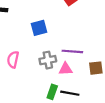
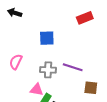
pink triangle: (66, 69) -> (37, 90), moved

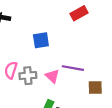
gray cross: (48, 70) -> (28, 76), moved
pink triangle: (37, 90) -> (52, 76), moved, turned 40

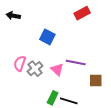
blue square: (41, 40) -> (47, 37), turned 35
gray cross: (28, 76) -> (35, 69), turned -35

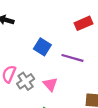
purple line: (76, 62) -> (72, 58), moved

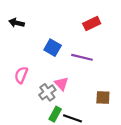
gray cross: (26, 81) -> (47, 92), moved

